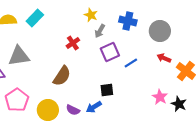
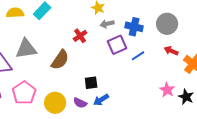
blue cross: (128, 21) -> (134, 27), moved
gray arrow: (100, 31) -> (107, 24), turned 48
brown semicircle: (62, 76) -> (60, 60), moved
black square: (107, 90) -> (91, 83), moved

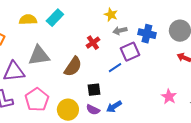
blue line: (138, 56) -> (115, 68), moved
black square: (91, 83) -> (94, 90), moved
pink star: (167, 90) -> (169, 97), moved

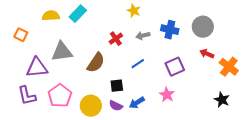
gray arrow: (120, 31) -> (143, 36), moved
purple square: (130, 52) -> (175, 67), moved
pink star: (169, 97) -> (167, 95), moved

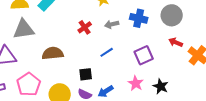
gray triangle: (62, 52) -> (24, 29), moved
brown semicircle: (96, 63) -> (53, 53), moved, turned -130
black star: (222, 100) -> (161, 86), moved

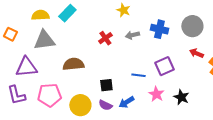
blue line: (107, 52) -> (138, 75), moved, turned 40
pink pentagon: (29, 84) -> (49, 95), turned 30

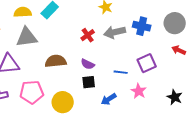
gray arrow: (132, 35) -> (115, 32), size x1.5
black star: (181, 97) -> (175, 97), moved
purple semicircle: (105, 105) -> (88, 64), moved

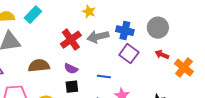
red cross: (88, 35) -> (71, 40), size x1.5
purple square: (147, 63) -> (129, 54), moved, turned -30

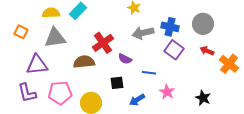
red cross: (71, 40) -> (103, 43), moved
purple semicircle: (71, 69) -> (125, 59), moved

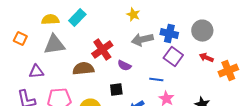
orange cross: (229, 64) -> (228, 71), turned 30
purple triangle: (37, 65) -> (36, 72), size x0.7
blue line: (149, 73) -> (156, 80), moved

